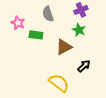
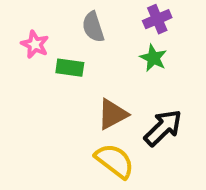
brown triangle: (64, 47) -> (113, 114), moved
black arrow: (84, 66) -> (163, 128), size x1.5

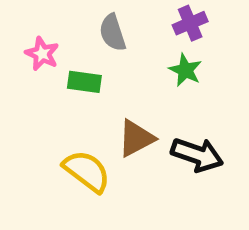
black arrow: (163, 128) -> (197, 155), turned 63
yellow semicircle: (114, 161) -> (87, 171), moved

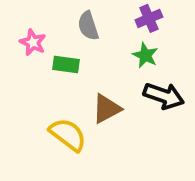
black arrow: (197, 155) -> (164, 96), moved

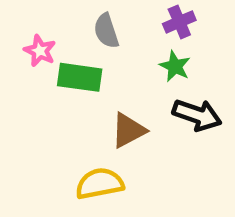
green rectangle: (66, 65) -> (80, 77), size x1.4
yellow semicircle: (68, 135) -> (100, 184), moved, turned -48

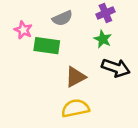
gray semicircle: (106, 31) -> (62, 18), turned -96
yellow semicircle: (100, 184) -> (75, 108), moved

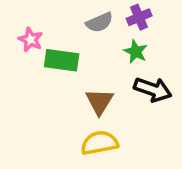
gray semicircle: (62, 18) -> (99, 22), moved
brown triangle: (75, 77) -> (99, 102), turned -30

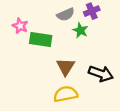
green star: (136, 52) -> (80, 30), moved
black arrow: (153, 90) -> (101, 74), moved

